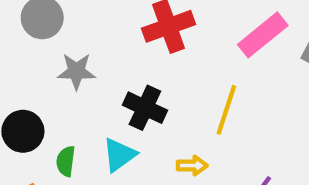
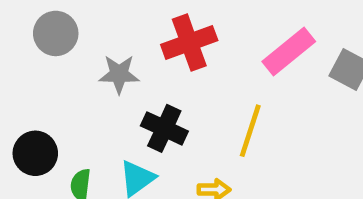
gray star: (76, 71) -> (119, 74), moved

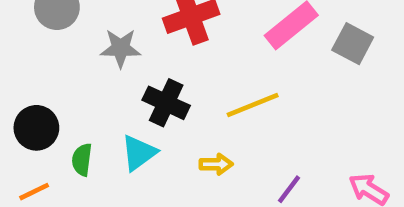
yellow line: (250, 131) -> (253, 105), turned 50

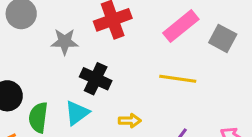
yellow line: (253, 105) -> (178, 79), moved, turned 30
green semicircle: (82, 160) -> (38, 117), size x1.4

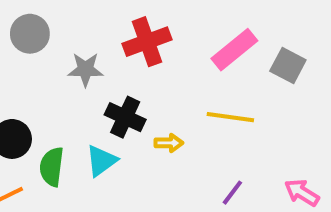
yellow arrow: (130, 121) -> (169, 143), moved

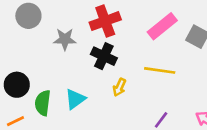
black cross: (125, 117) -> (104, 56), moved
yellow arrow: (169, 143) -> (119, 87), turned 114

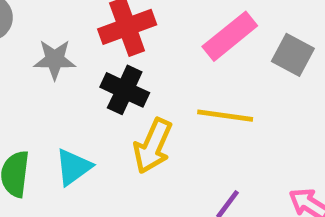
yellow arrow: (119, 87) -> (153, 146), size x1.6

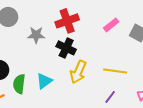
pink rectangle: (230, 36) -> (111, 25), size x0.7
yellow line: (225, 116) -> (115, 71), moved

